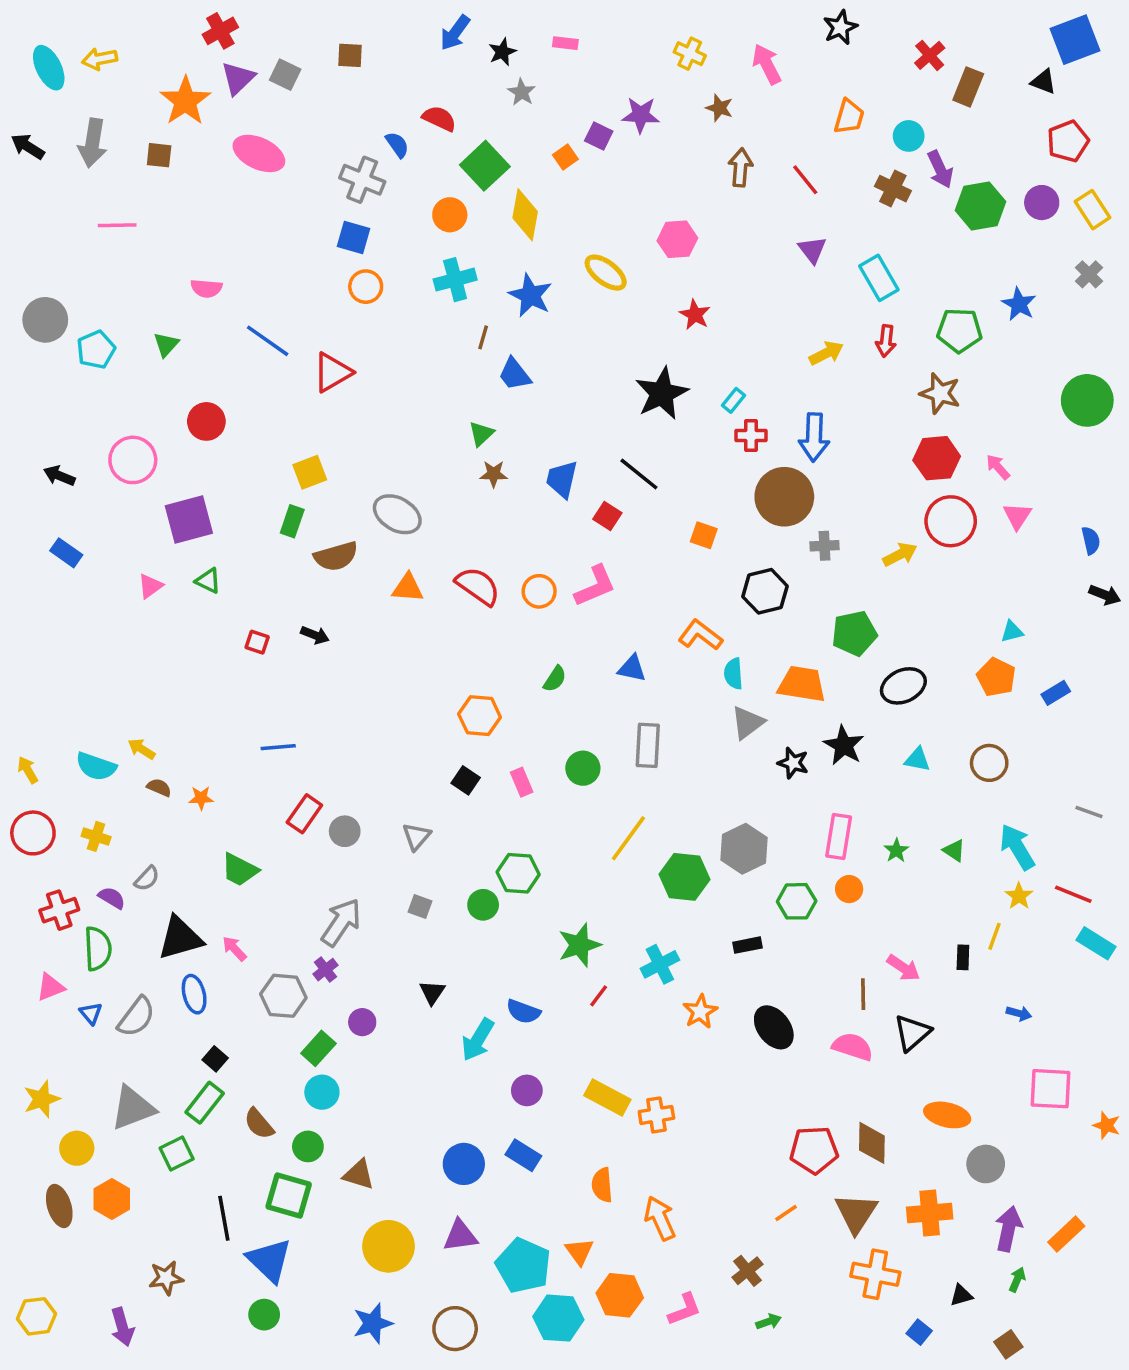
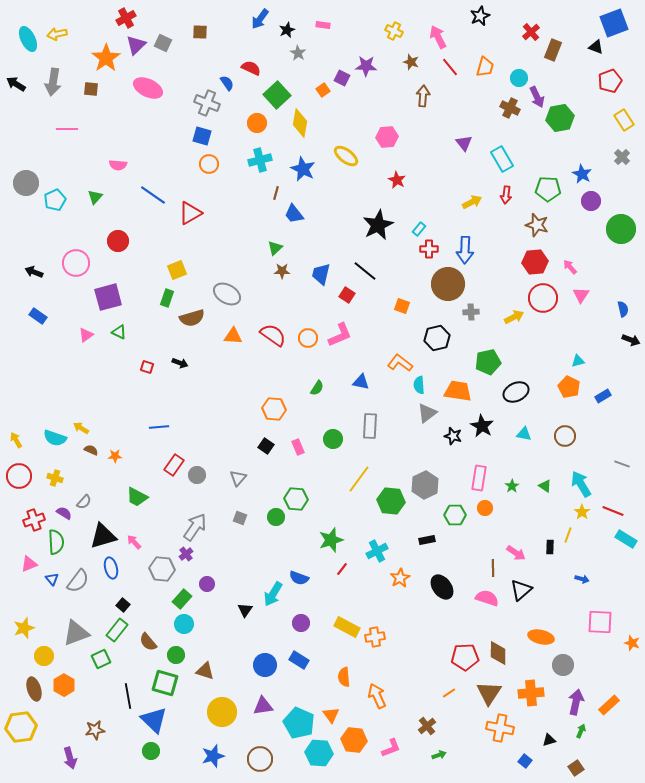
red line: (805, 180) -> (450, 67), moved
purple circle: (1042, 203) -> (591, 201), moved
black triangle: (432, 992) -> (245, 610), moved
yellow hexagon: (36, 1316) -> (21, 727), moved, size x1.4

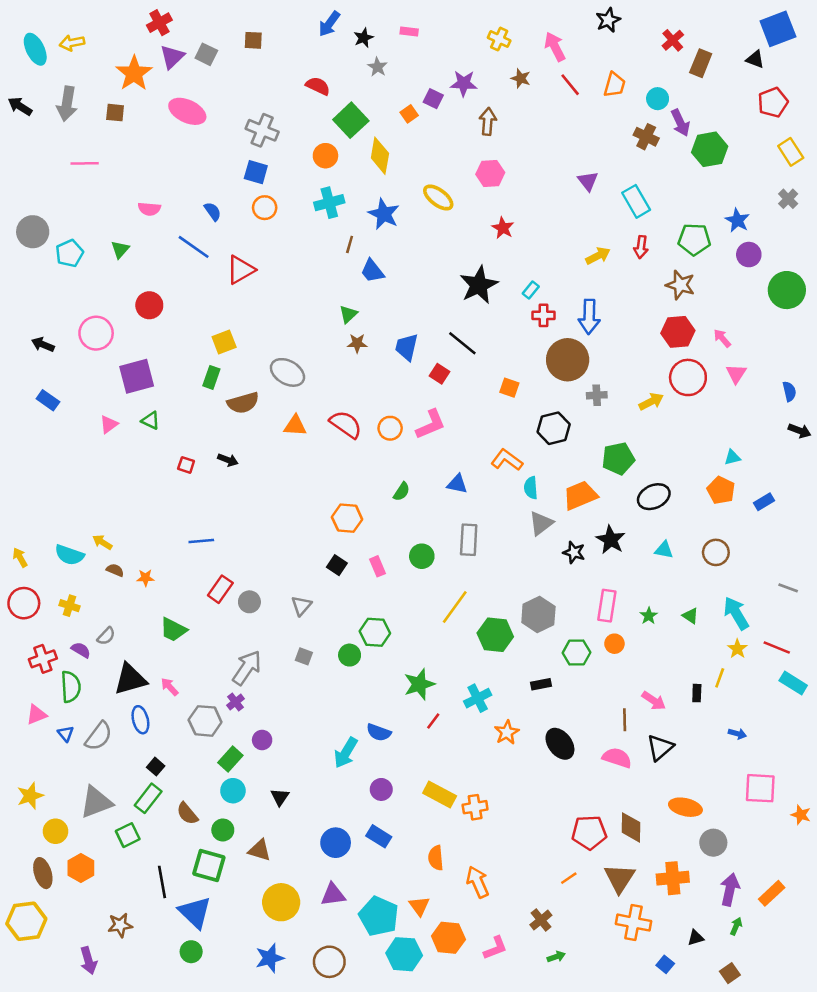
blue semicircle: (227, 83) -> (213, 211), moved
brown arrow: (423, 96) -> (488, 121), moved
orange trapezoid: (458, 391) -> (580, 495), turned -32
black triangle: (245, 610) -> (280, 797), moved

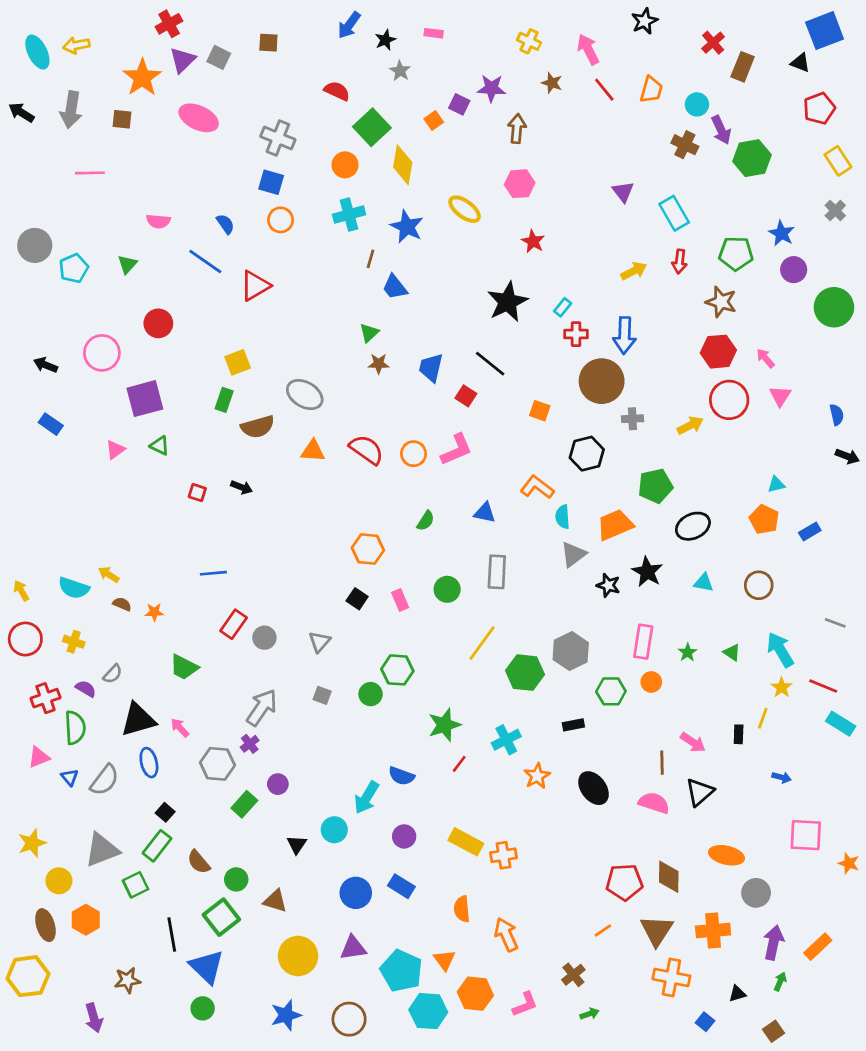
cyan circle: (233, 791) -> (334, 830), moved
green square: (209, 865) -> (221, 917), turned 36

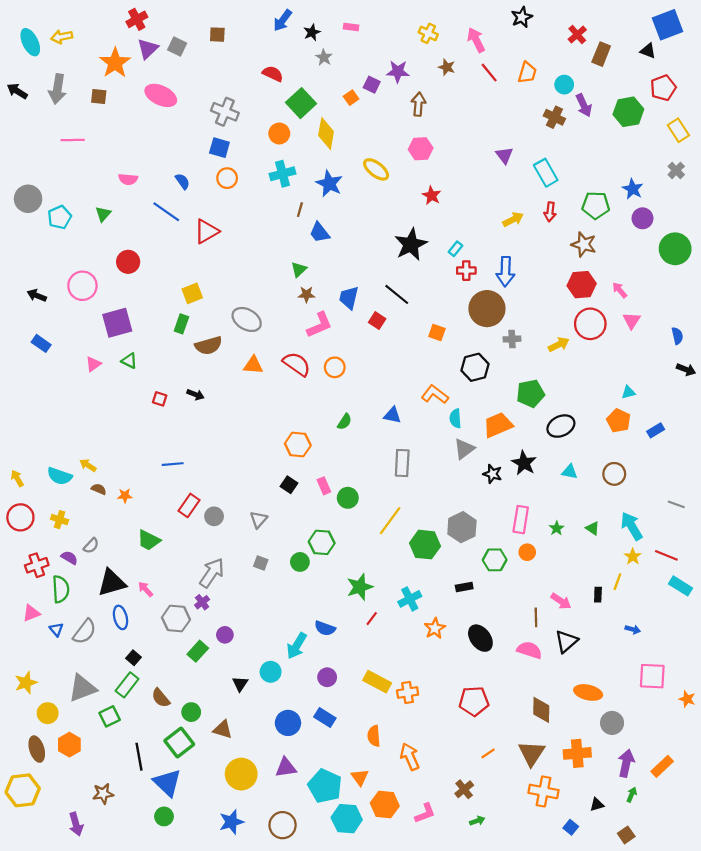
green hexagon: (752, 158) -> (628, 112), moved
pink L-shape: (457, 450) -> (320, 325), moved
green circle: (447, 589) -> (348, 498), moved
red pentagon: (624, 882) -> (474, 701), moved

